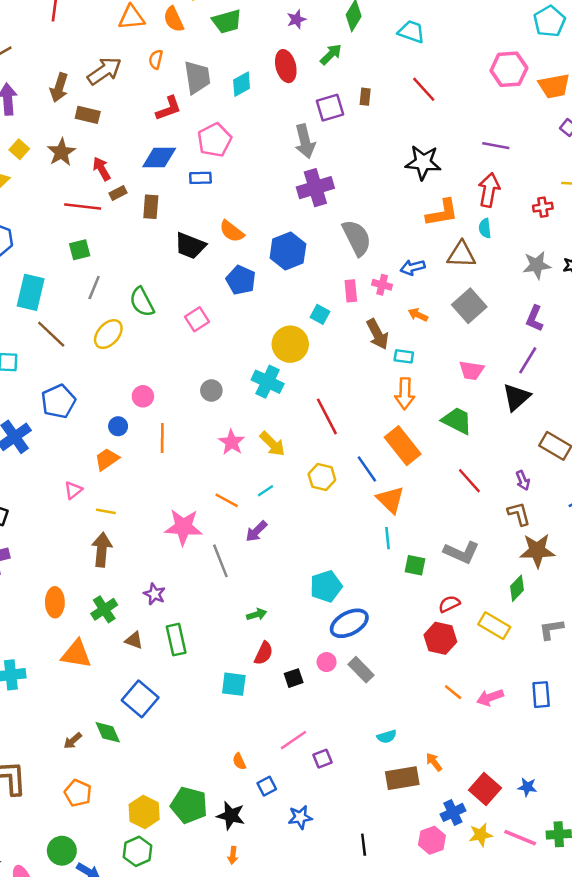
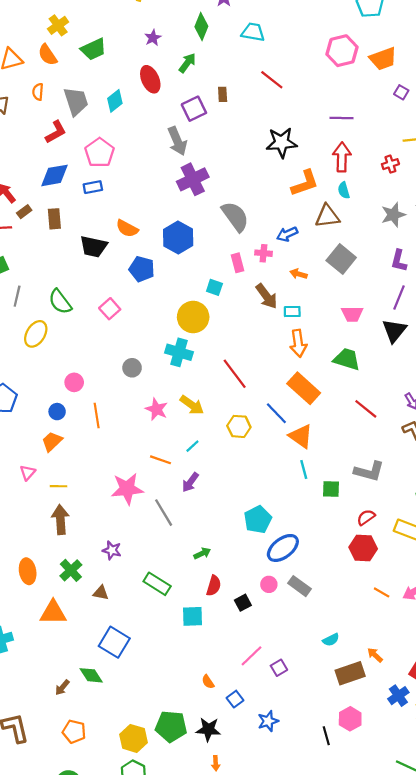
green rectangle: (176, 640) -> (157, 584), moved, turned -36
pink hexagon: (432, 840) -> (350, 719), moved

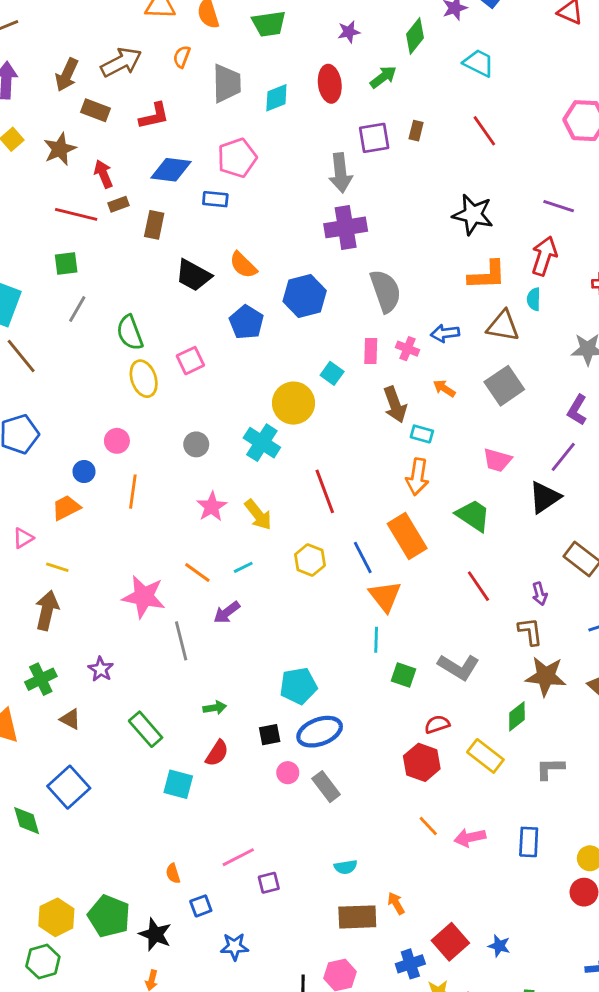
red L-shape: (56, 132) -> (154, 116), moved
yellow ellipse: (36, 334) -> (144, 379), moved, turned -68
black square: (243, 603) -> (270, 735), moved

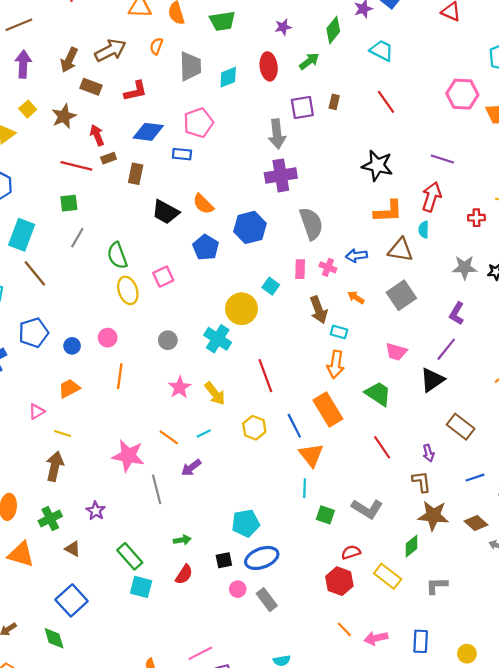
blue circle: (84, 472) -> (72, 346), moved
cyan square: (178, 784) -> (141, 587), moved
green diamond: (27, 821) -> (54, 638), moved

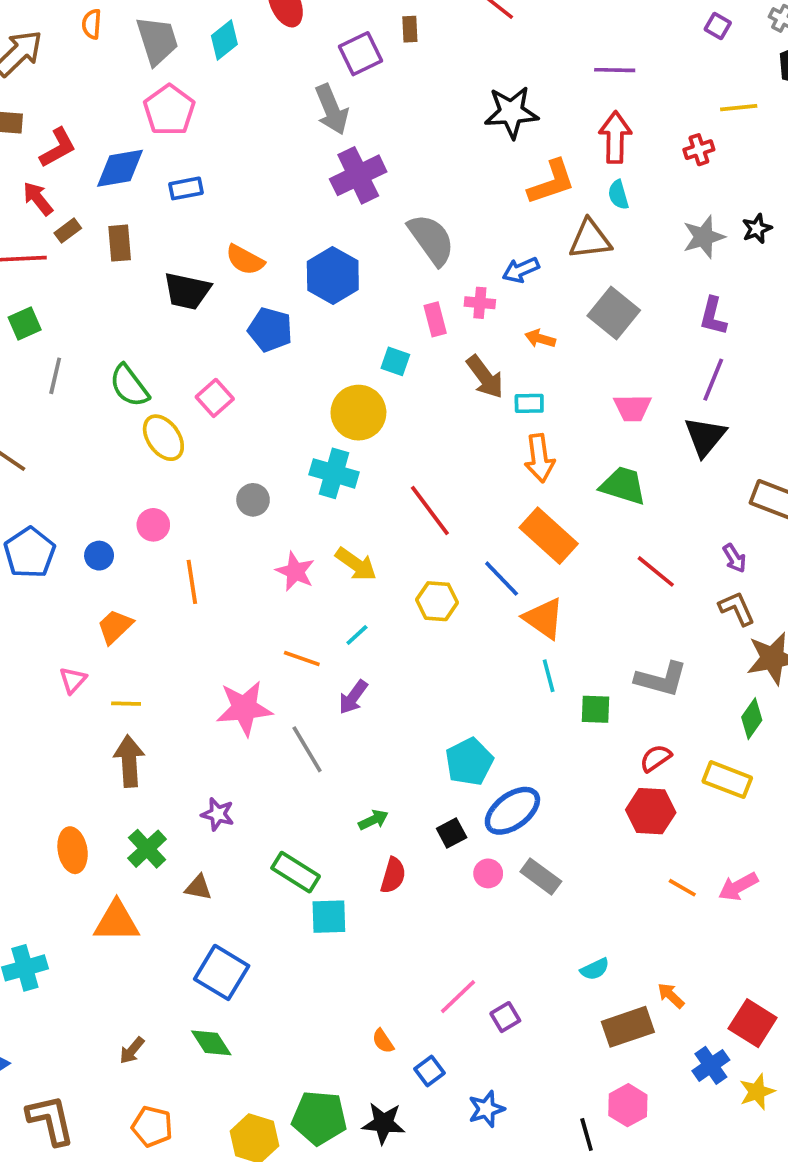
red L-shape: (135, 91) -> (58, 148), moved
pink pentagon: (198, 123) -> (169, 110), moved

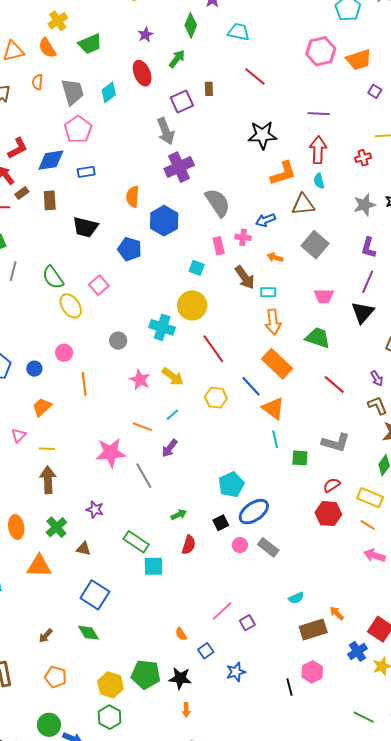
orange semicircle: (245, 260) -> (133, 197), moved, turned 65
yellow circle: (358, 413) -> (192, 305), moved
pink arrow: (738, 887) -> (374, 555), turned 45
orange line: (682, 888) -> (368, 525), moved

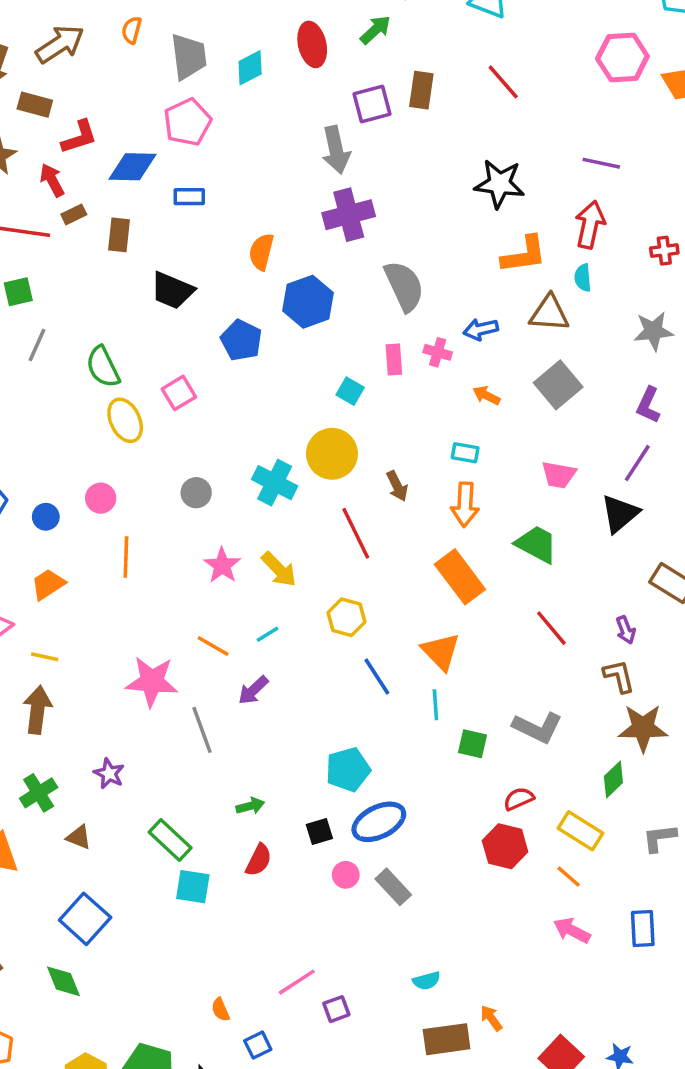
brown rectangle: (209, 89) -> (421, 90), size x1.5
brown arrow: (245, 277) -> (397, 486), moved, size x0.7
blue line: (251, 386) -> (377, 676), moved

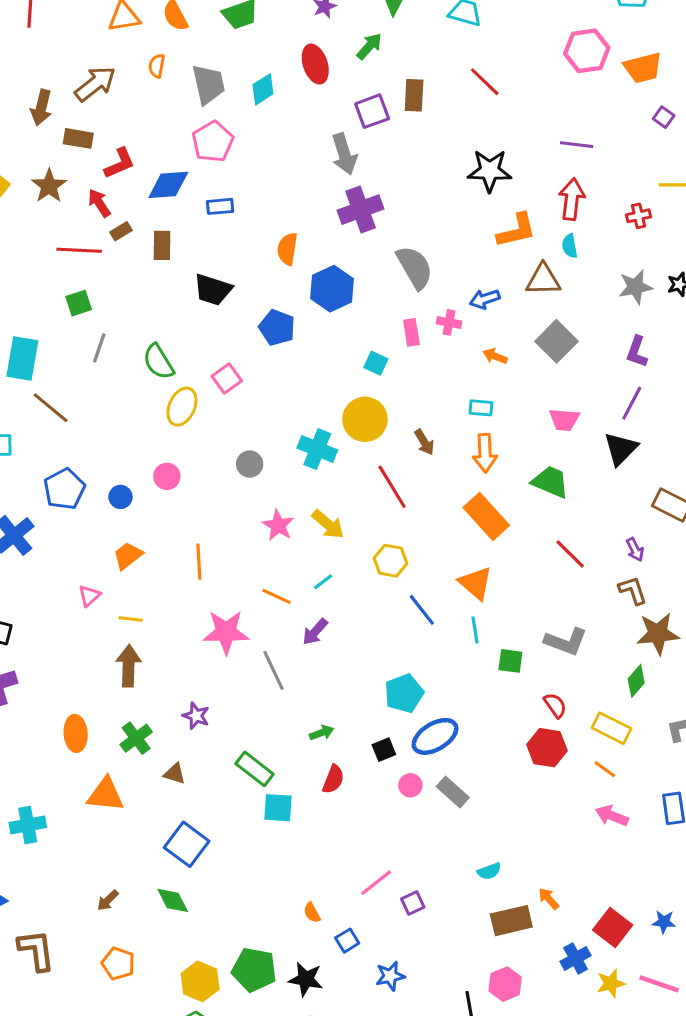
yellow ellipse: (125, 420) -> (182, 407), turned 54
orange line: (126, 557) -> (199, 562), moved
red semicircle: (519, 799) -> (555, 705), turned 84

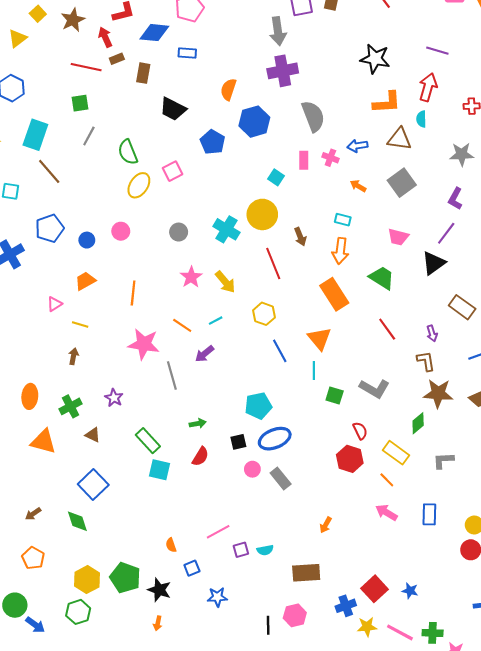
brown arrow: (129, 666) -> (73, 356), size x0.6
cyan semicircle: (489, 871) -> (265, 550), moved
orange arrow: (549, 899) -> (326, 525), moved, turned -119

